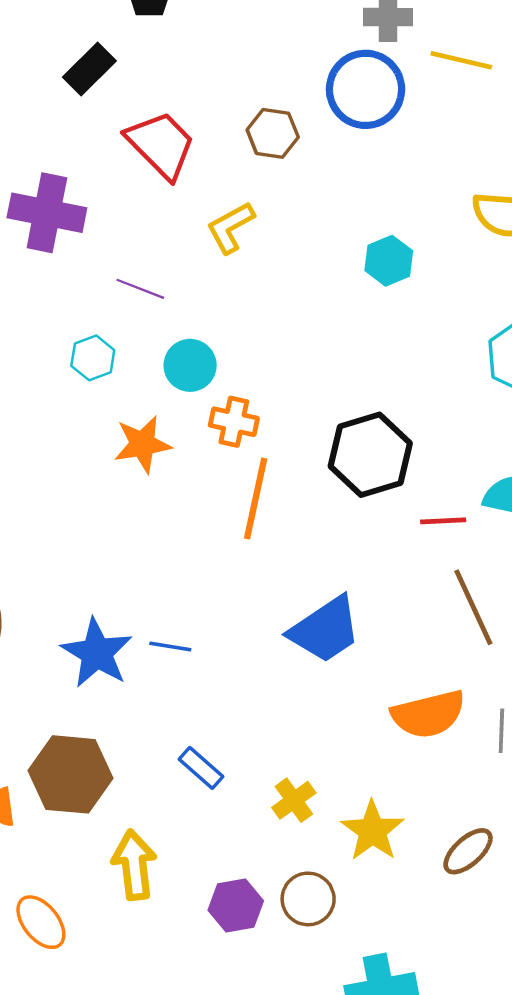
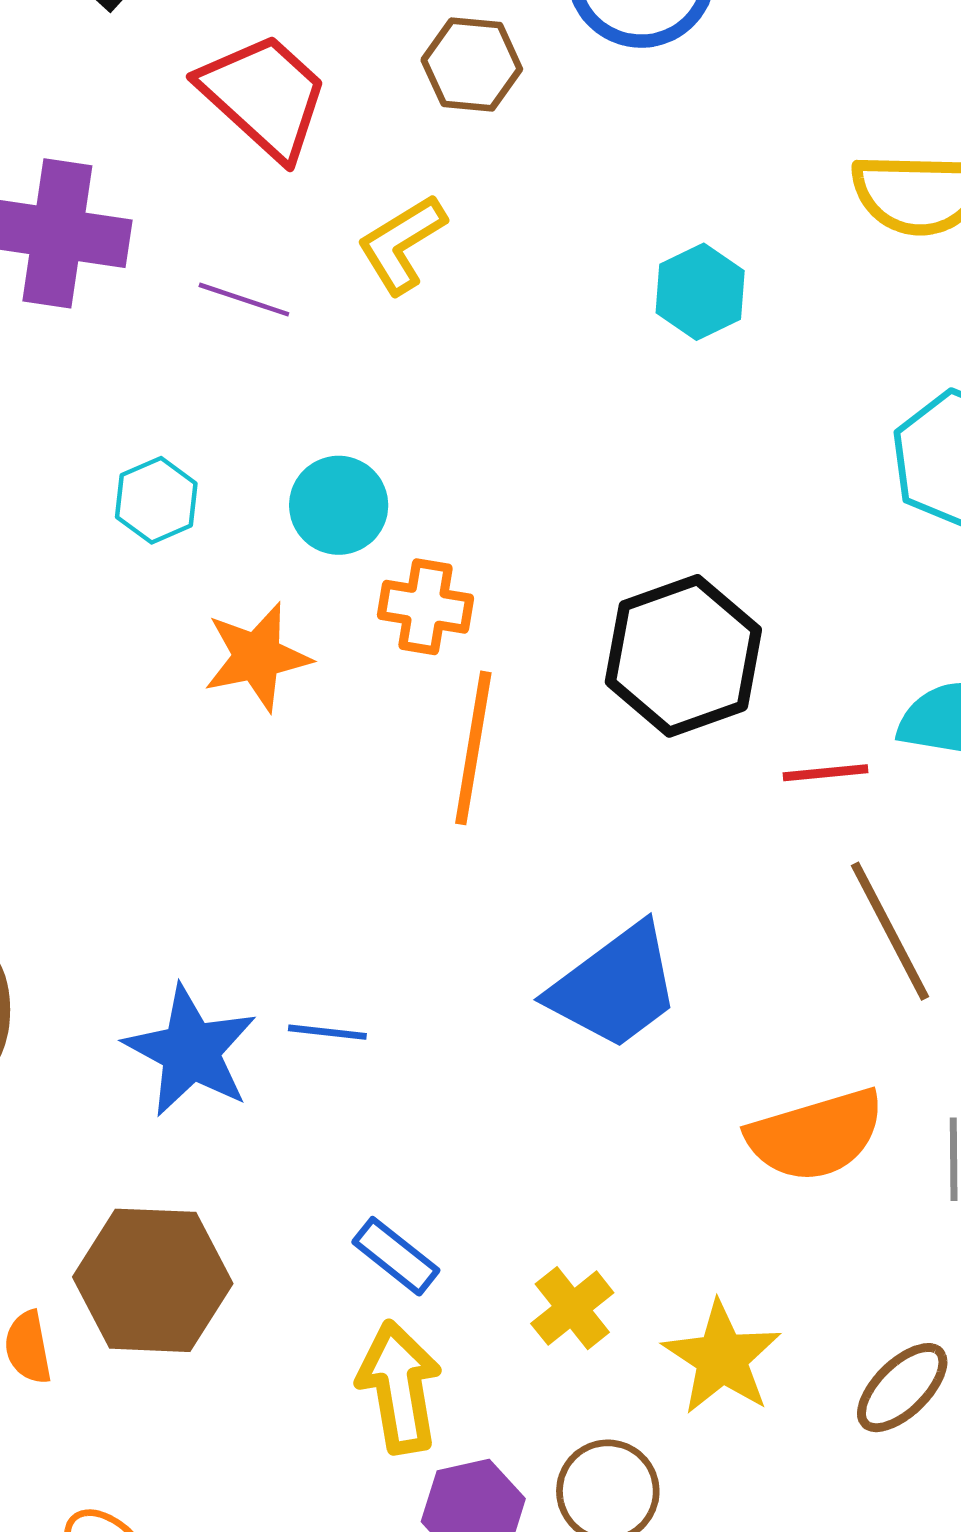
purple line: (140, 289) -> (244, 300), moved
yellow arrow: (134, 865) -> (399, 1387), moved

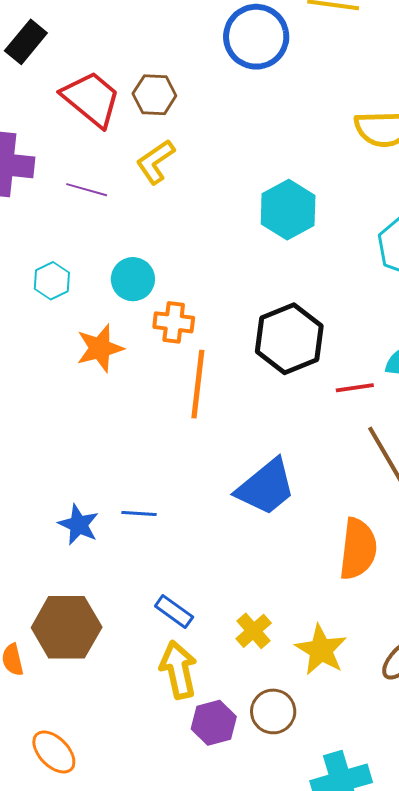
brown hexagon: (472, 64) -> (154, 95), moved
cyan hexagon: (700, 292) -> (288, 210), moved, size x1.4
blue star: (191, 1051) -> (79, 525), size x0.7
orange semicircle: (816, 1135) -> (358, 549), turned -64

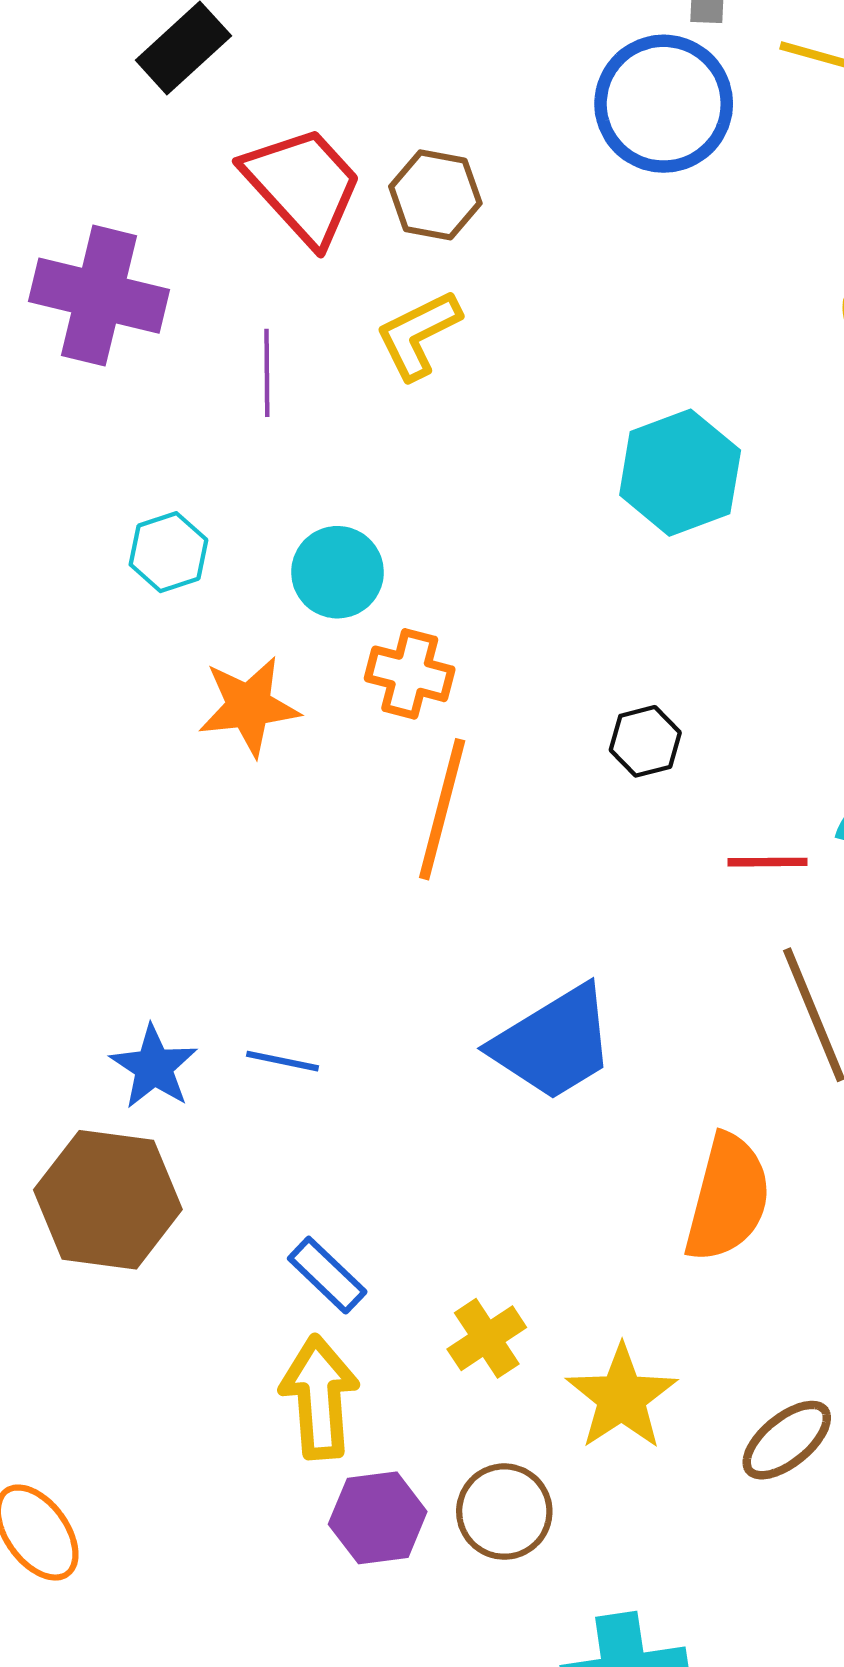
purple line: (87, 190) -> (267, 373), turned 66
black hexagon: (289, 339) -> (645, 741), size x0.5
brown hexagon: (67, 627) -> (108, 1200), moved

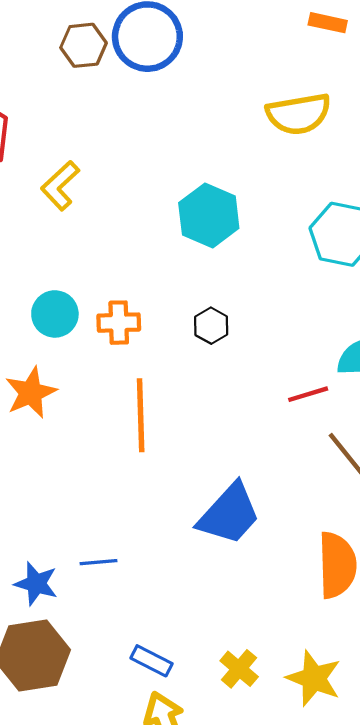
brown hexagon: (435, 195) -> (84, 45), moved
orange cross: (410, 674) -> (119, 323), moved
black hexagon: (645, 741) -> (211, 326), moved

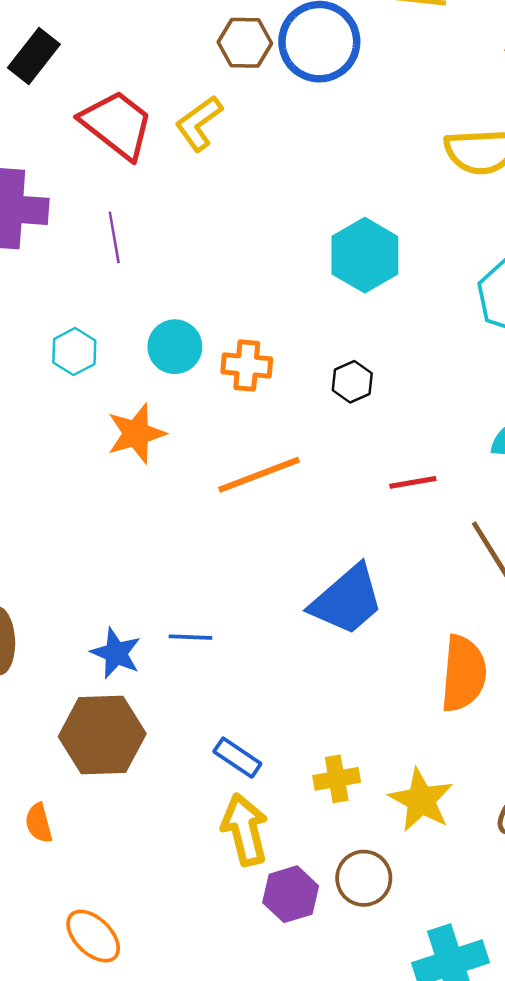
yellow L-shape: (60, 186) -> (199, 123), moved
red line: (308, 394) -> (413, 482), moved
orange line: (141, 415) -> (259, 475), turned 64
yellow cross: (239, 669) -> (337, 779), turned 33

